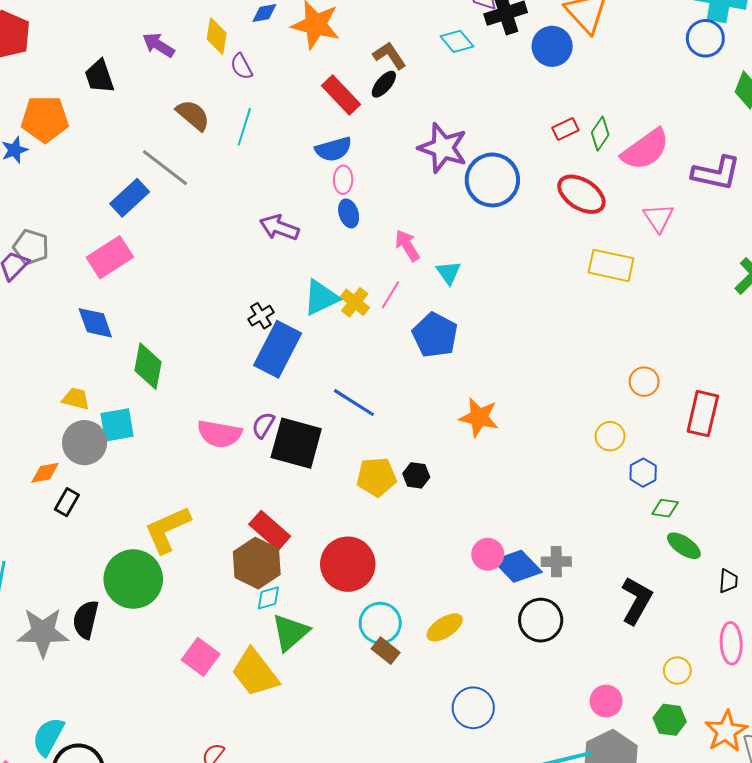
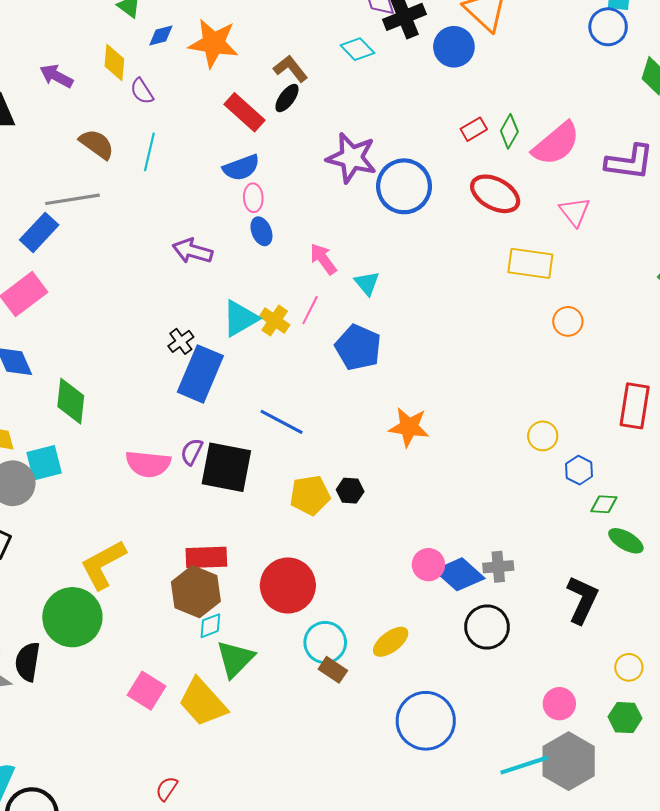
gray line: (165, 168) -> (73, 199), turned -42
orange circle: (644, 382) -> (568, 321), moved
red rectangle: (270, 530) -> (206, 557), turned -39
blue circle: (473, 708) -> (426, 721), size x1.4

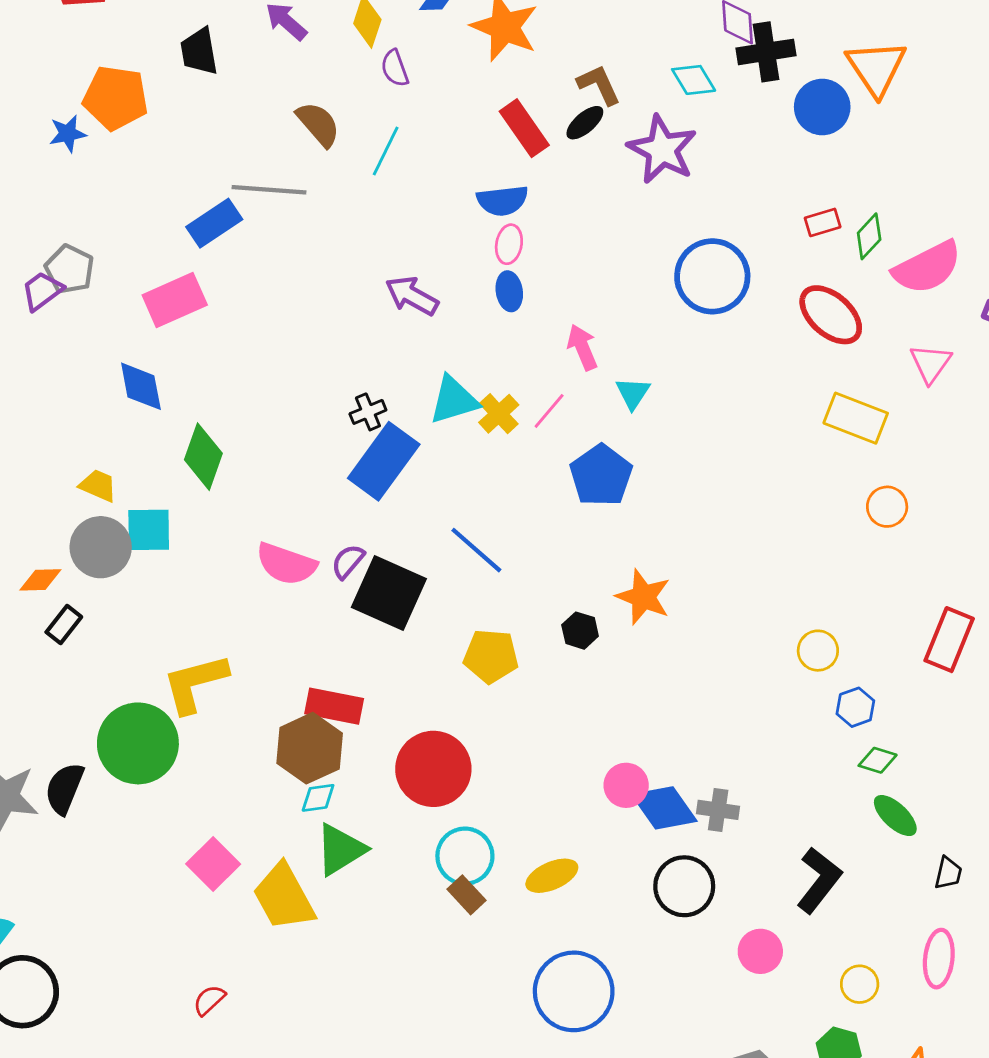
purple star: (352, 158) -> (662, 149), moved
black hexagon: (350, 491) -> (580, 631), moved
pink circle: (559, 704) -> (760, 951), moved

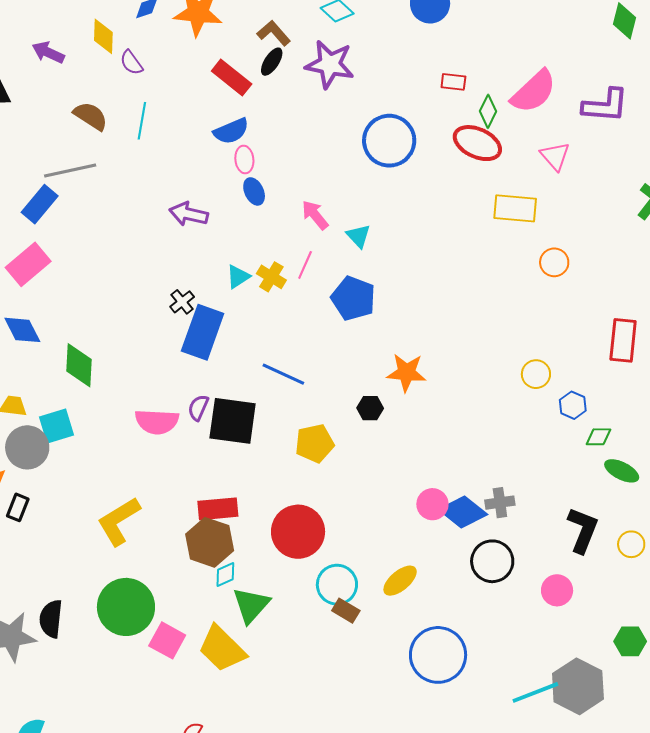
red rectangle: (823, 222) -> (453, 82), turned 40
green diamond: (869, 236) -> (488, 111), moved
cyan triangle: (454, 400) -> (238, 277), size x0.7
green circle: (138, 743) -> (126, 607), moved
yellow circle: (860, 984) -> (631, 544), moved

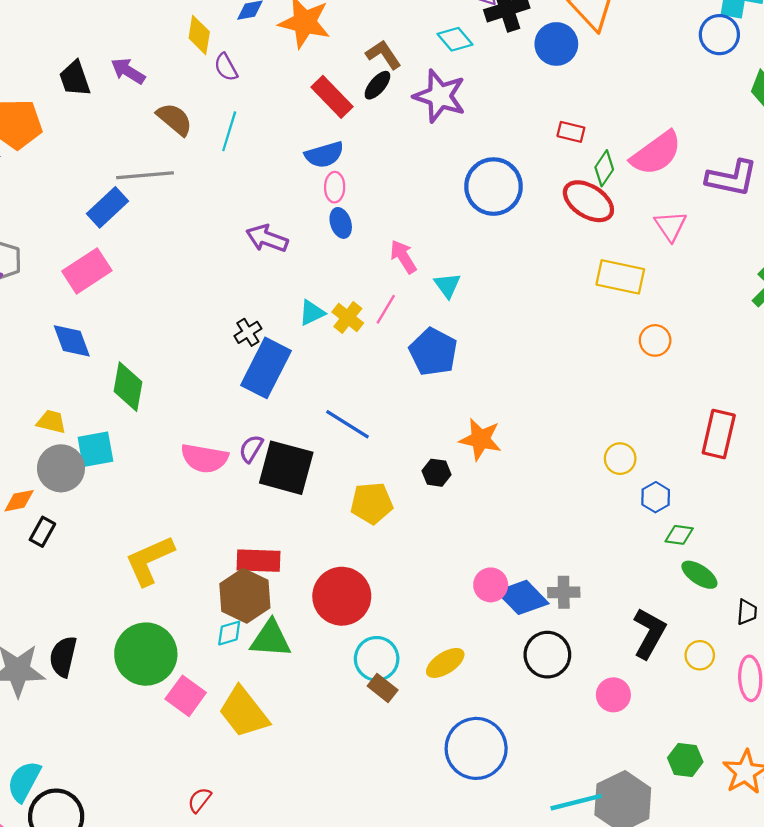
purple arrow: (48, 52) -> (128, 71), moved
cyan diamond: (225, 574) -> (229, 633), moved
green triangle: (251, 605) -> (271, 639), moved, turned 45

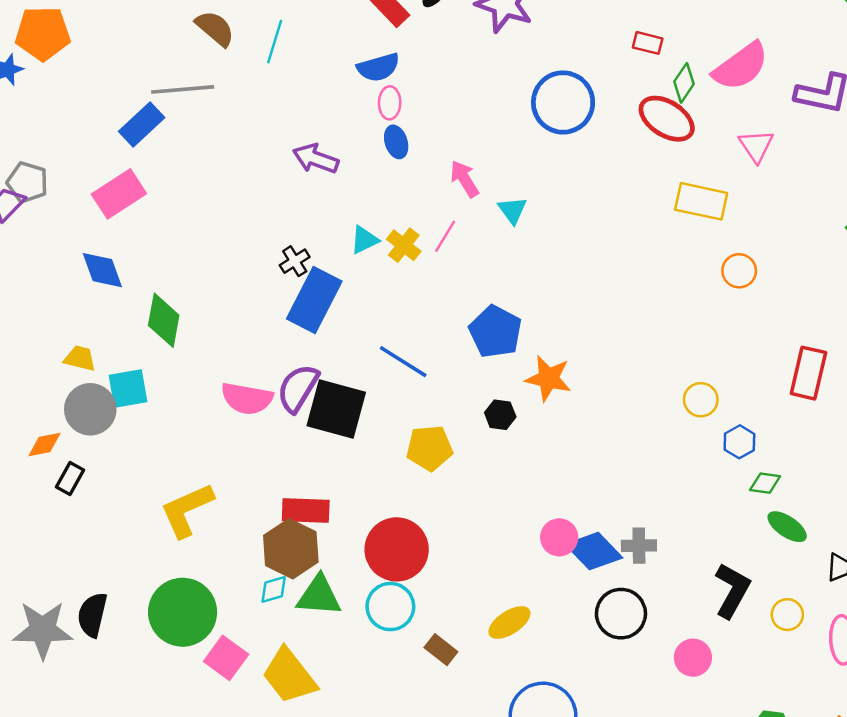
blue pentagon: (433, 352) -> (495, 332), moved
purple semicircle: (251, 449) -> (298, 388), size x1.6
cyan circle: (377, 659) -> (390, 607), moved

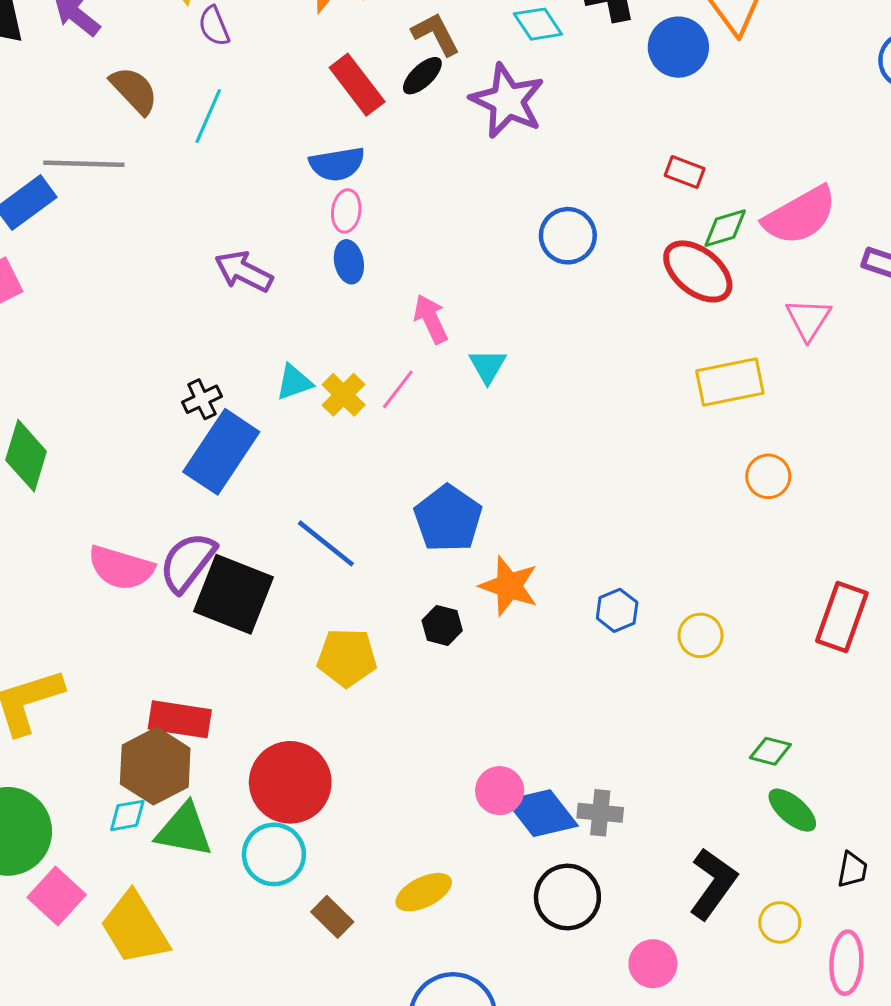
green diamond: (684, 83) -> (725, 228), turned 33
blue circle: (563, 102) -> (568, 236), size x0.7
yellow rectangle: (701, 201) -> (730, 382), turned -30
blue hexagon: (739, 442) -> (617, 610), moved

